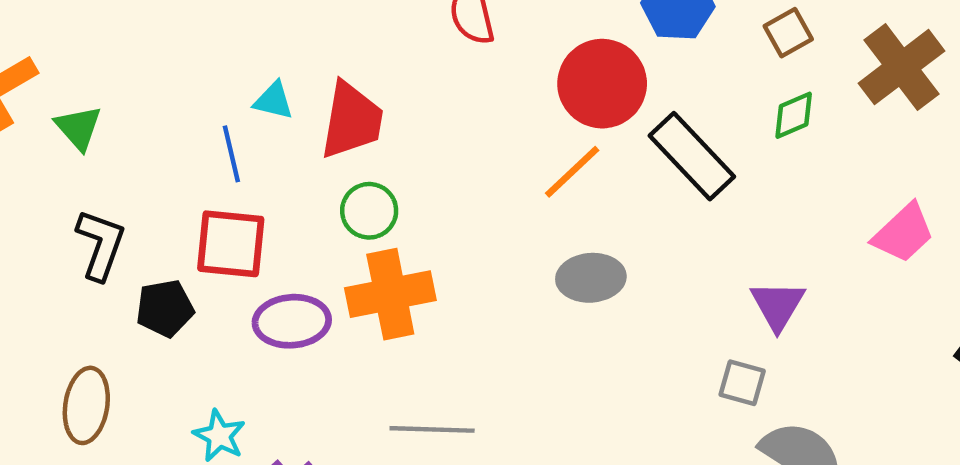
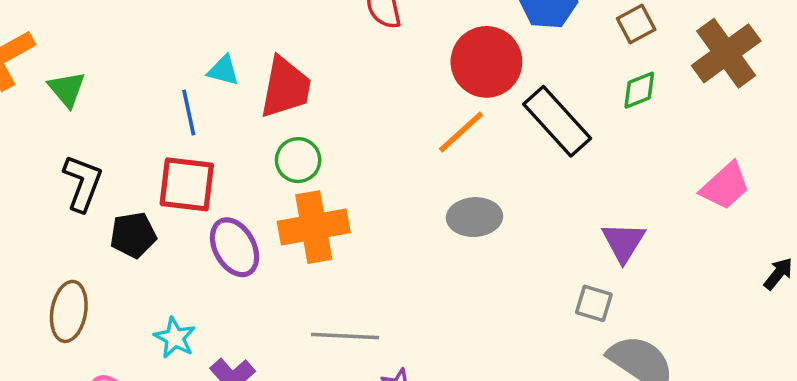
purple ellipse: (292, 321) -> (235, 247), turned 64

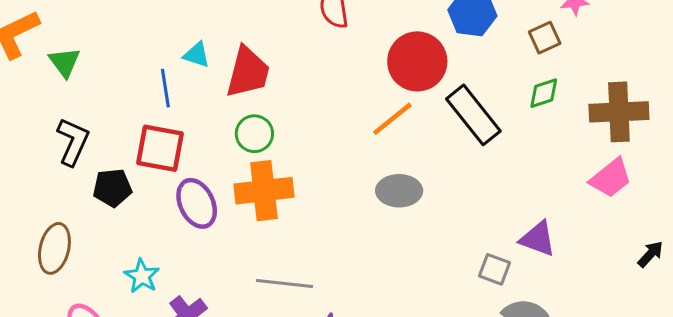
brown cross: (726, 53) -> (619, 112), moved, turned 30
purple triangle: (623, 242) -> (538, 239), moved, turned -45

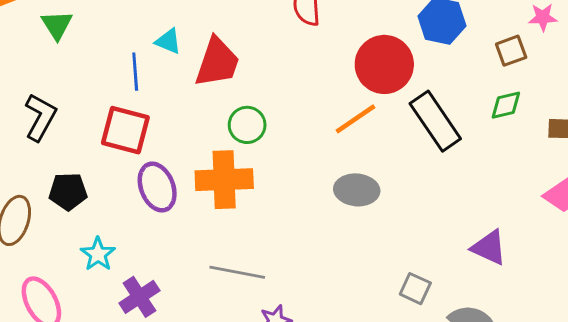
green triangle: (65, 62) -> (57, 25), moved
green circle: (254, 134) -> (247, 125), moved
black pentagon: (112, 188) -> (68, 191), moved
gray square: (495, 269) -> (415, 289), moved

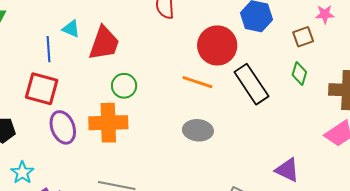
green diamond: (506, 105) -> (299, 74), turned -60
orange line: (356, 119) -> (197, 82), turned 52

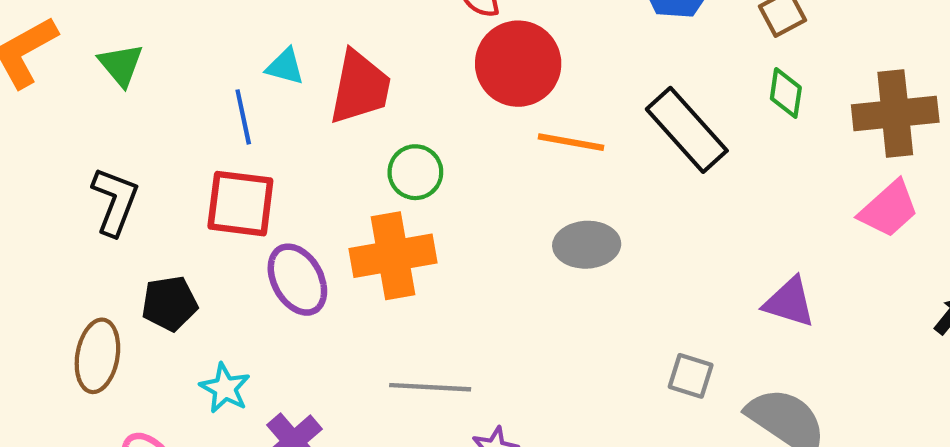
red circle: (217, 45) -> (518, 64), moved

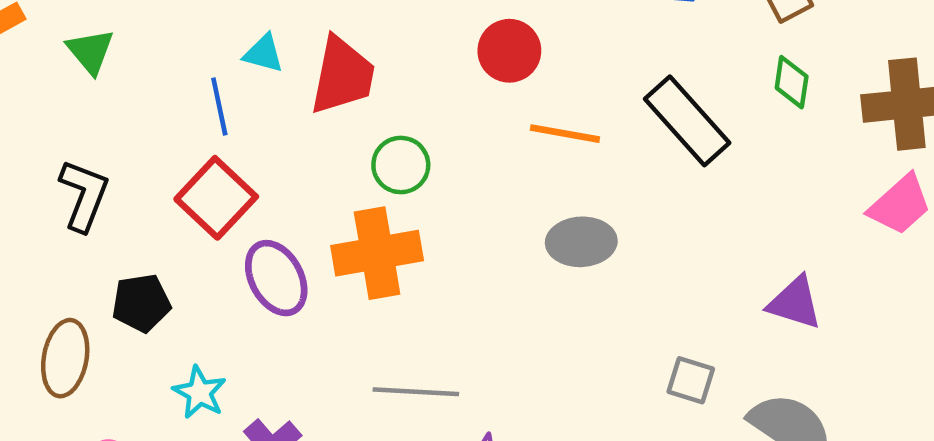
red circle: (518, 64) -> (509, 51), size x0.7
red square: (240, 204) -> (216, 198), turned 36

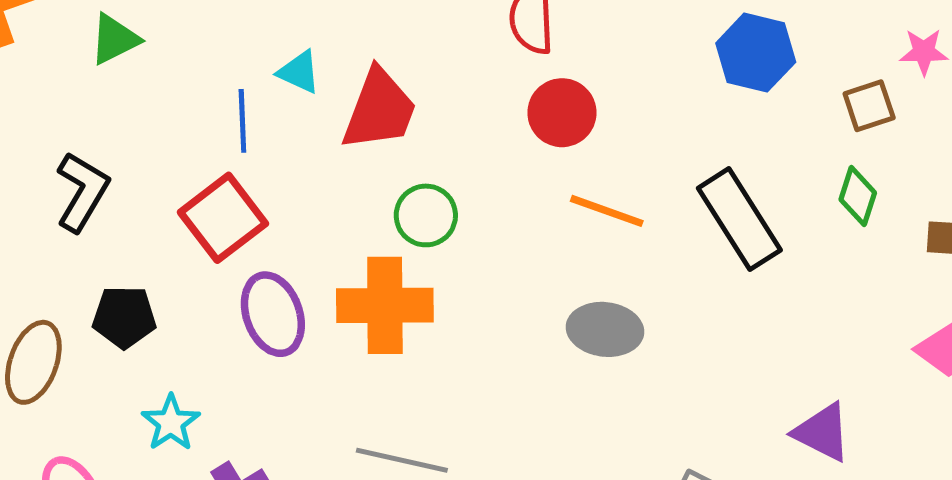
green triangle: (90, 51) -> (114, 39), turned 34

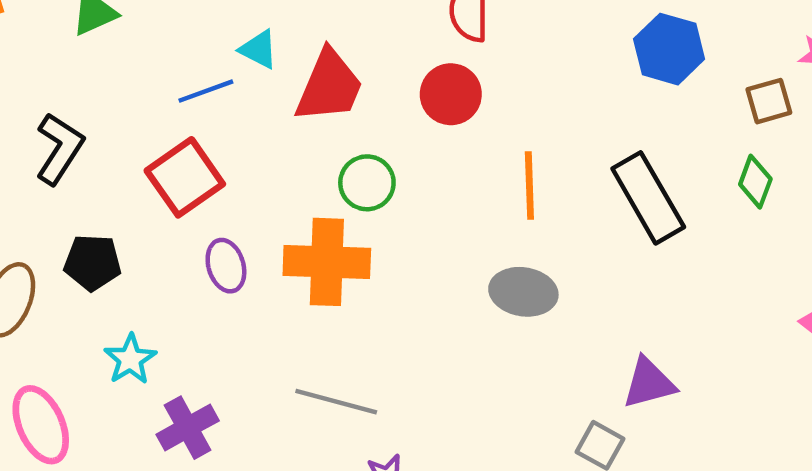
red circle: (562, 113) -> (451, 94), moved
blue line: (242, 121) -> (206, 91), turned 70
orange line: (607, 211) -> (529, 186), turned 66
purple ellipse: (273, 314) -> (226, 266), size x0.7
purple triangle: (822, 432) -> (649, 383), moved, turned -44

